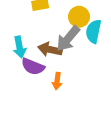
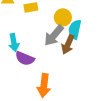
brown arrow: (50, 50) -> (68, 44), moved, turned -78
orange arrow: (57, 81) -> (44, 85), moved, size x1.6

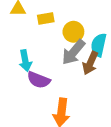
yellow circle: (63, 17) -> (73, 32), moved

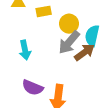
brown arrow: (90, 63) -> (84, 52), turned -150
purple semicircle: (39, 80) -> (33, 88), moved

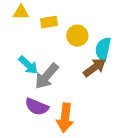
gray arrow: (69, 42) -> (47, 76), moved
cyan arrow: (25, 50) -> (28, 65), turned -36

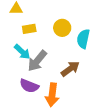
yellow rectangle: (49, 22) -> (29, 29), moved
brown arrow: (94, 67) -> (70, 69), moved

